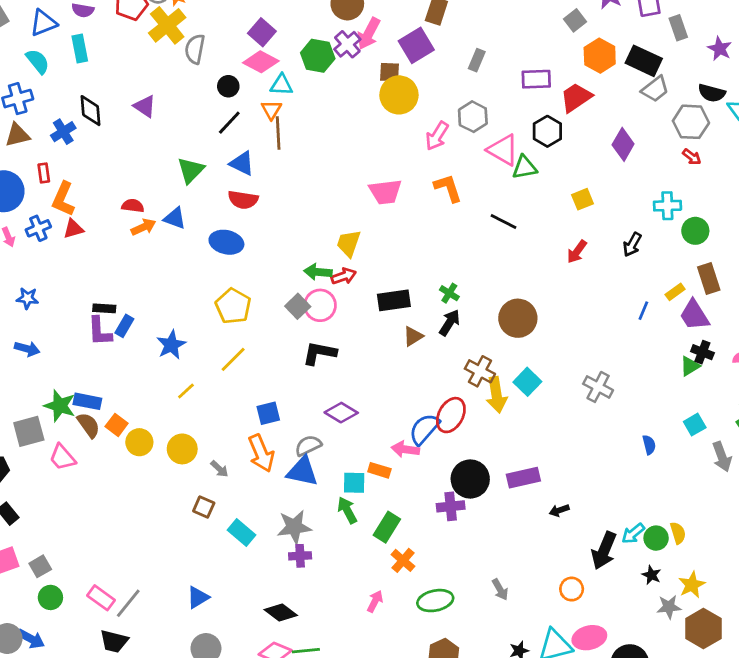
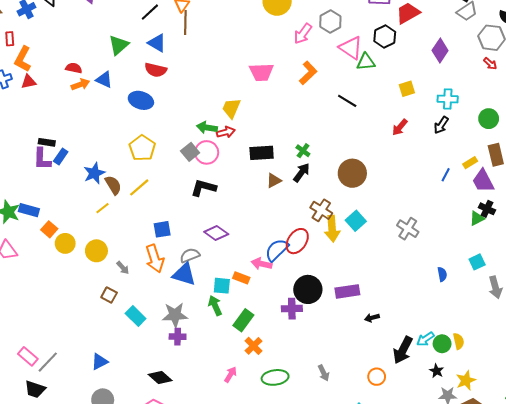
orange L-shape: (448, 188) -> (308, 73), turned 60
cyan cross: (667, 206) -> (448, 99), moved
brown semicircle: (88, 425) -> (113, 185), moved

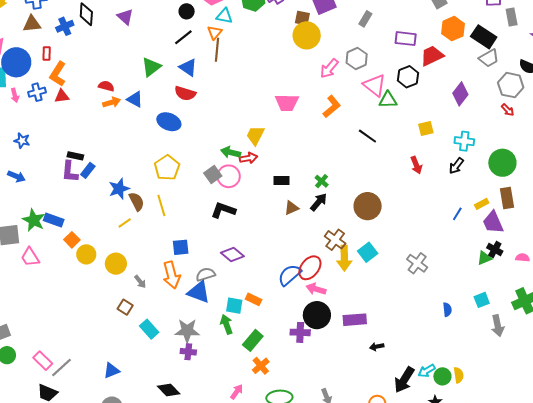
green circle: (489, 119) -> (502, 163), size x1.4
red arrow: (400, 127) -> (416, 165), turned -66
black rectangle: (262, 153) -> (282, 181), size x0.7
yellow line: (139, 187) -> (161, 205), turned -70
pink arrow: (262, 264) -> (316, 289), moved

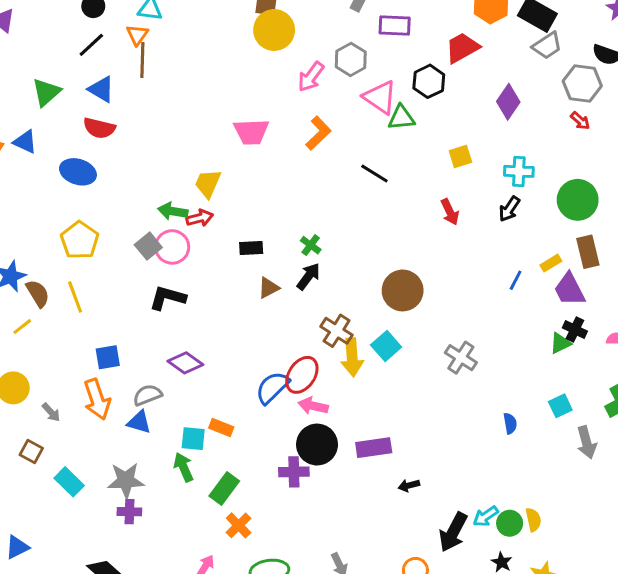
purple rectangle: (406, 39) -> (395, 26), moved
brown circle: (368, 206) -> (403, 290), moved
blue triangle: (199, 292) -> (139, 422), size x0.7

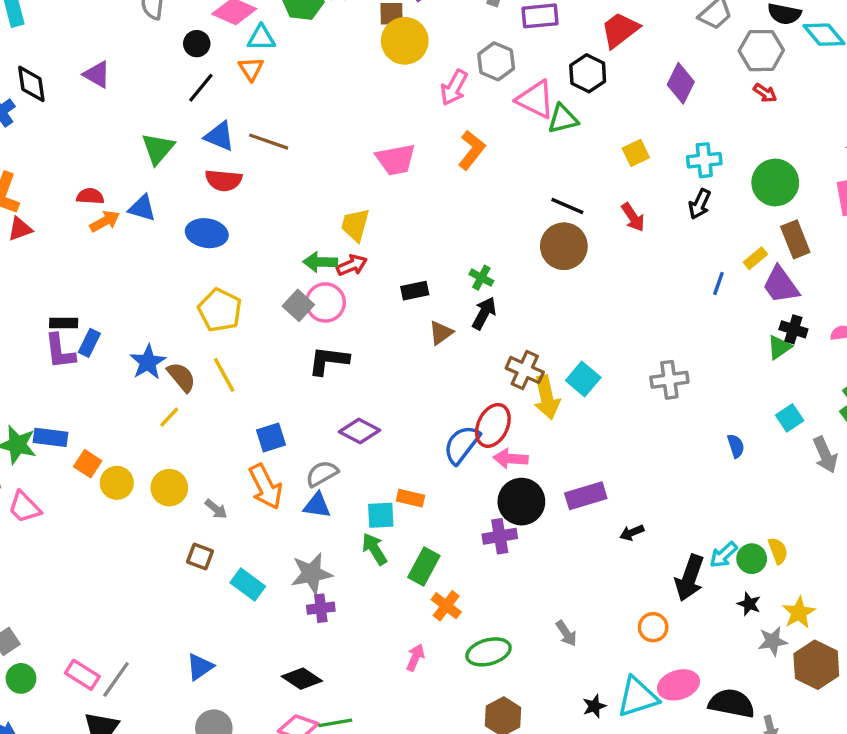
brown line: (142, 60) -> (269, 142), moved, turned -64
black line: (374, 174) -> (567, 206), moved
brown circle: (403, 290) -> (564, 246), moved
gray cross: (461, 358) -> (669, 380), turned -32

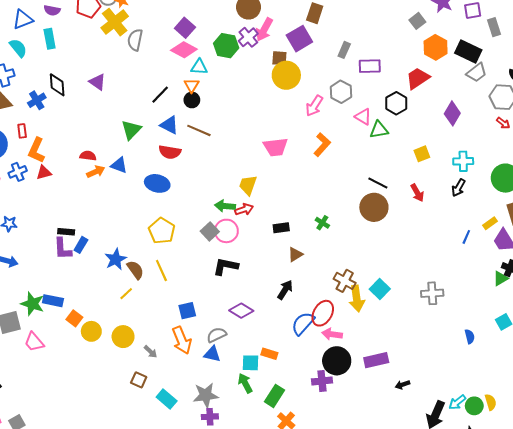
black circle: (197, 44) -> (192, 100), moved
pink triangle: (535, 99) -> (363, 117), size x0.7
black arrow: (484, 313) -> (285, 290), moved

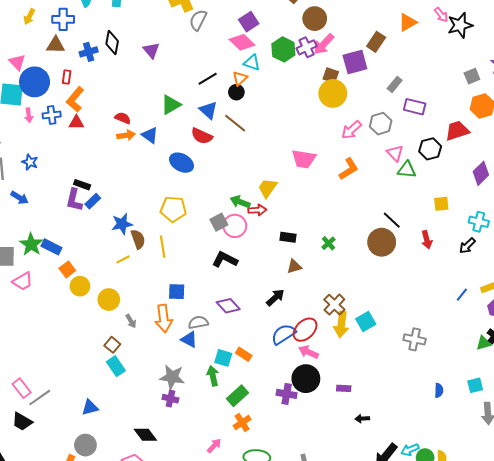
yellow pentagon: (162, 231) -> (173, 209), turned 30
pink trapezoid: (34, 342) -> (23, 281), turned -95
purple rectangle: (376, 360) -> (344, 388), size x0.6
cyan rectangle: (167, 399) -> (116, 366), moved

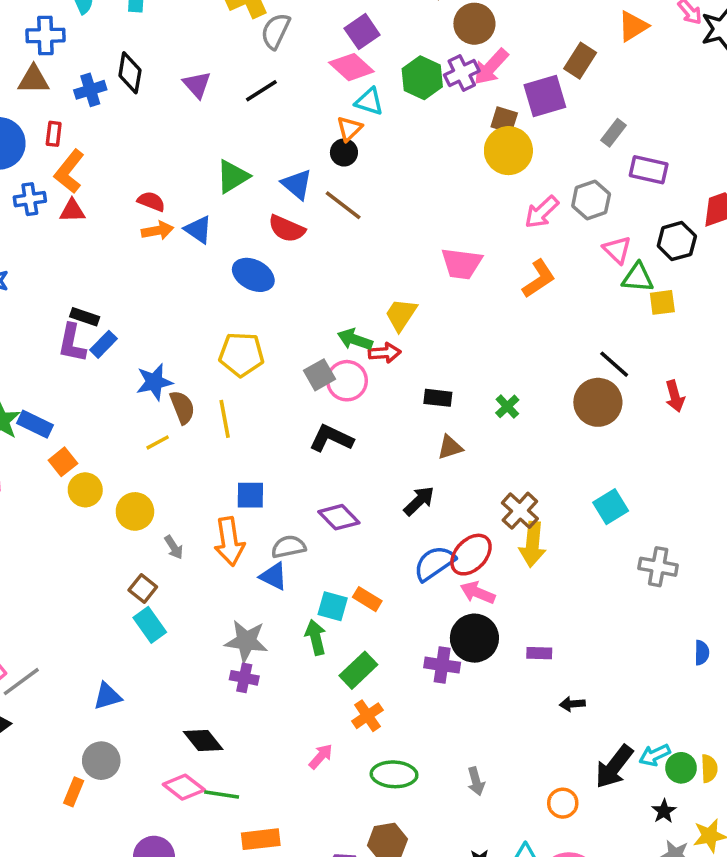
black line: (208, 79) -> (261, 91), moved
yellow square: (441, 204) -> (662, 302), moved
cyan square: (366, 322) -> (611, 507), moved

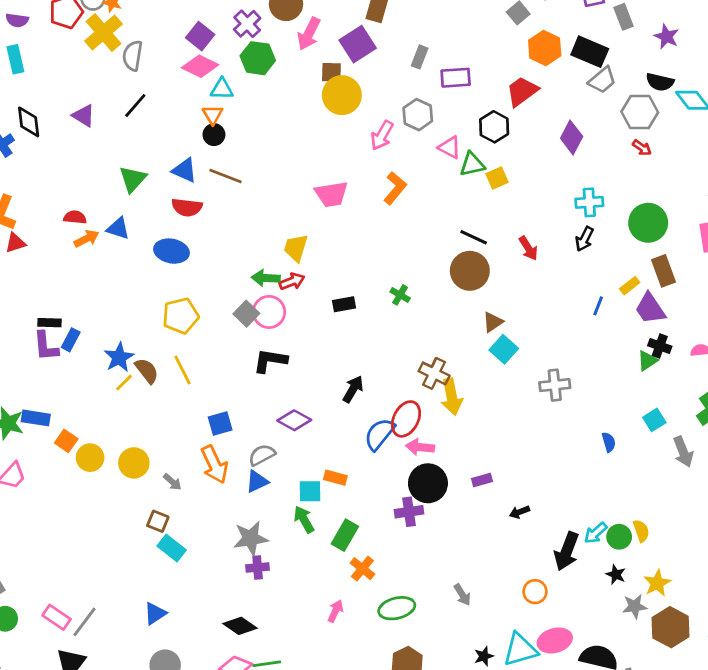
purple cross: (462, 73) -> (247, 24), moved
yellow line: (158, 442) -> (124, 383), moved
brown triangle: (450, 447) -> (493, 322), moved
blue triangle: (274, 576) -> (257, 481), turned -35

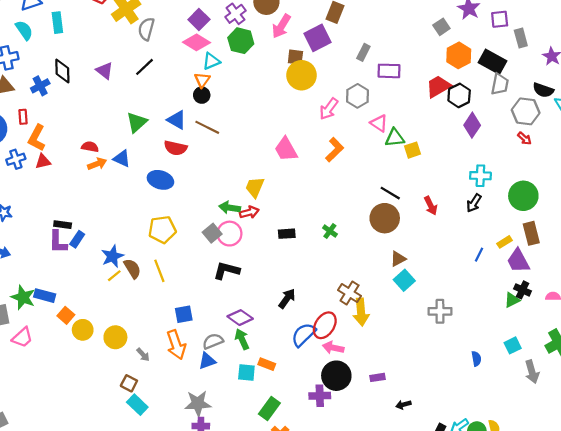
gray trapezoid: (602, 80) -> (500, 84), turned -45
cyan triangle: (222, 89) -> (211, 61), turned -30
black hexagon: (494, 127) -> (459, 95), moved
pink trapezoid: (331, 194) -> (286, 149), turned 64
green arrow: (304, 519) -> (242, 339), moved

